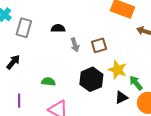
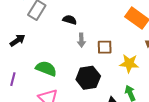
yellow star: (118, 70) -> (129, 63), moved, turned -30
green semicircle: (48, 82) -> (46, 69), size x1.5

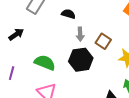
brown square: (105, 47) -> (103, 41), turned 35
black hexagon: (88, 78) -> (81, 60), moved

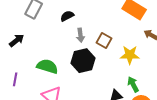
black semicircle: (68, 14) -> (67, 16), turned -40

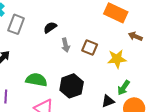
black hexagon: (83, 61) -> (72, 86), moved
green arrow: (133, 84) -> (124, 88), turned -112

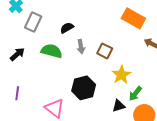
yellow star: (117, 59) -> (121, 75), moved, turned -30
green semicircle: (36, 80) -> (52, 51), moved

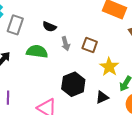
black semicircle: (67, 28) -> (49, 27), turned -120
black triangle: (119, 106) -> (102, 97), moved

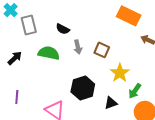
gray rectangle: (15, 25) -> (29, 25), turned -36

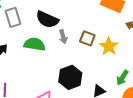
black semicircle: (63, 29) -> (47, 19), size x1.6
yellow star: (120, 73) -> (109, 46), moved

